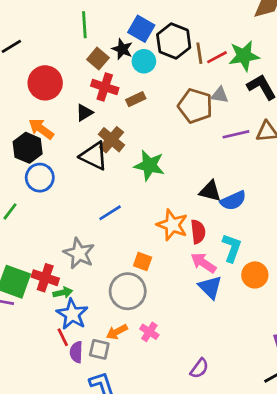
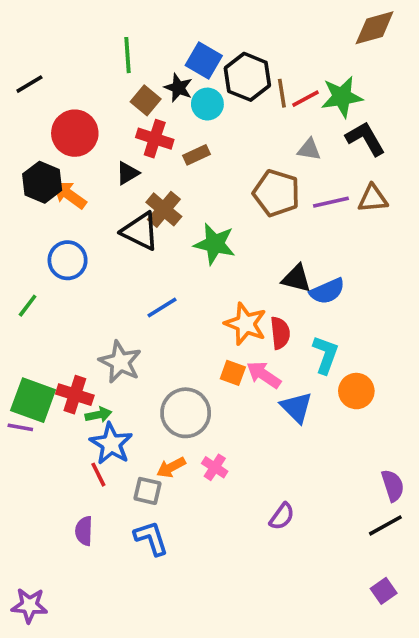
brown pentagon: (195, 106) -> (276, 193), moved
black hexagon: (28, 148) -> (42, 182), moved
orange square: (143, 261) -> (233, 373), moved
pink arrow: (203, 263) -> (264, 375), moved
purple semicircle: (76, 352) -> (84, 531), moved

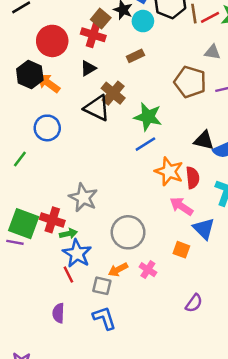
red cross: (155, 139) -> (93, 35), moved
blue line: (162, 307) -> (145, 144), moved
orange square: (233, 373) -> (181, 250), moved

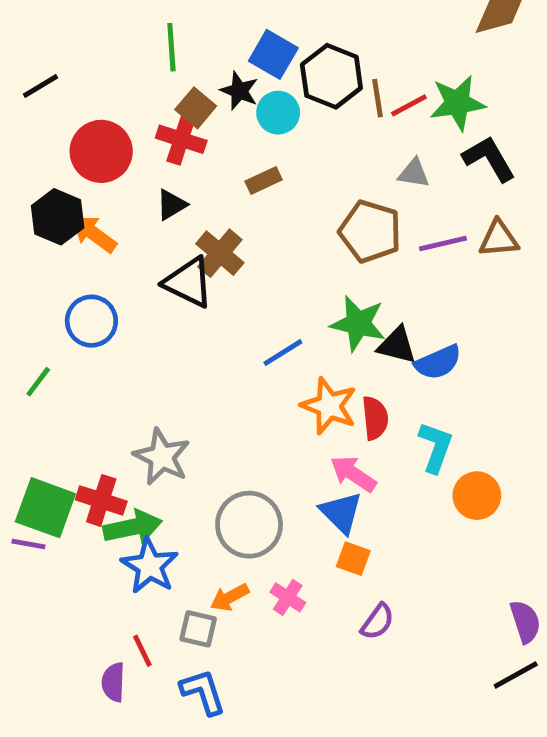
green star: (148, 117) -> (358, 323), moved
blue triangle: (204, 229) -> (341, 513), moved
green arrow: (68, 234) -> (133, 527), size x1.6
red line: (68, 275) -> (142, 651), moved
purple semicircle: (194, 303) -> (377, 622), moved

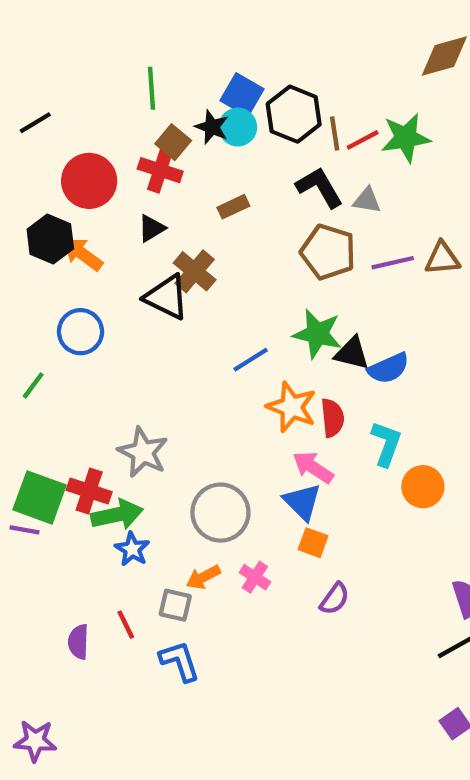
cyan circle: (278, 113) -> (238, 127), moved
black L-shape: (489, 159) -> (320, 187), moved
blue star: (150, 566) -> (132, 549), size x0.7
purple semicircle: (113, 682) -> (78, 642), moved

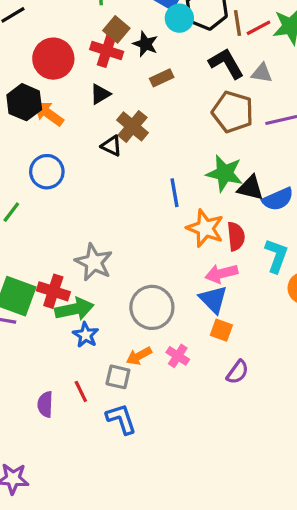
black star: (212, 127) -> (145, 44), moved
cyan circle: (238, 127) -> (179, 18), moved
black triangle: (167, 297) -> (111, 146), size x0.6
blue line: (251, 360) -> (175, 193), turned -68
pink arrow: (313, 467) -> (221, 273), turned -48

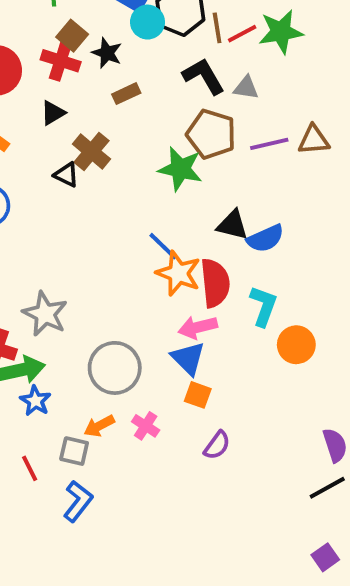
green star: (225, 173) -> (180, 169), moved
blue line: (175, 193) -> (163, 246), moved, turned -36
red semicircle: (236, 236) -> (215, 283), size x1.4
blue L-shape: (121, 419) -> (78, 501), turned 56

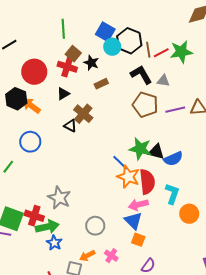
green star: (180, 169) -> (140, 149), moved
gray circle: (115, 368) -> (95, 226), size x0.7

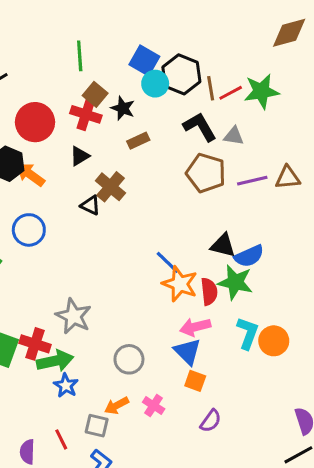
green star: (140, 149) -> (235, 282), moved
red semicircle: (147, 182) -> (209, 292), size x0.7
cyan L-shape: (172, 194) -> (248, 333), moved

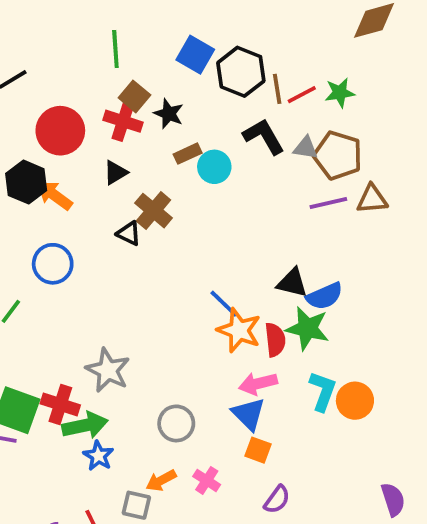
cyan circle: (155, 84) -> (214, 167), moved
green star: (261, 91) -> (340, 93), size x0.7
brown pentagon: (206, 173) -> (338, 155), moved

